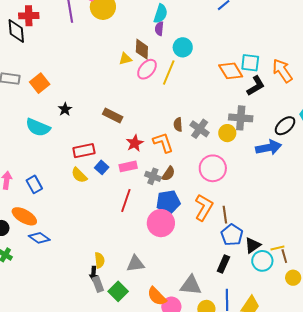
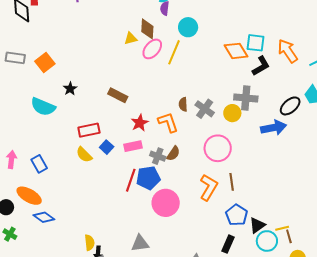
blue pentagon: (168, 202) -> (148, 178), moved
brown line: (225, 215) -> (232, 182), moved
yellow semicircle: (100, 260) -> (90, 243), moved

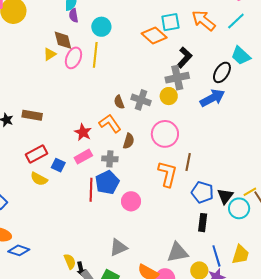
black L-shape: (261, 66) -> (185, 57), moved
brown rectangle: (118, 95) -> (32, 115), moved
brown semicircle: (173, 153) -> (129, 141), moved
brown line: (232, 182) -> (188, 162), turned 36
pink circle: (166, 203) -> (131, 201), size x0.7

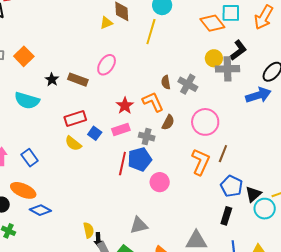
orange arrow: (204, 20) -> (264, 17), turned -110
pink ellipse: (73, 58) -> (107, 65), moved
yellow circle: (169, 96) -> (214, 58), moved

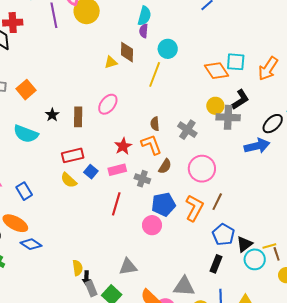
brown rectangle: (78, 80) -> (78, 117), turned 66
brown semicircle: (166, 82) -> (155, 124), moved
blue pentagon: (140, 159) -> (164, 204), moved

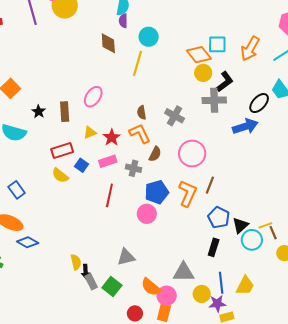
yellow triangle: (111, 62) -> (90, 133), moved
yellow circle: (215, 106) -> (203, 73), moved

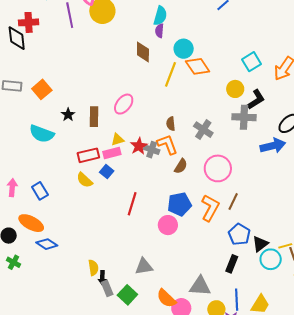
cyan square: (217, 44) -> (252, 62), turned -36
orange diamond: (199, 55) -> (198, 66), moved
pink rectangle: (108, 161) -> (112, 153), moved
gray cross: (134, 168) -> (152, 150), moved

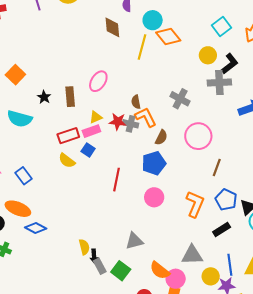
brown semicircle: (171, 124) -> (136, 102), moved
red star: (139, 146) -> (118, 122), turned -30
blue pentagon: (179, 204) -> (154, 163), moved
orange L-shape: (210, 208) -> (195, 204), moved
black rectangle: (232, 264) -> (222, 230), turned 42

